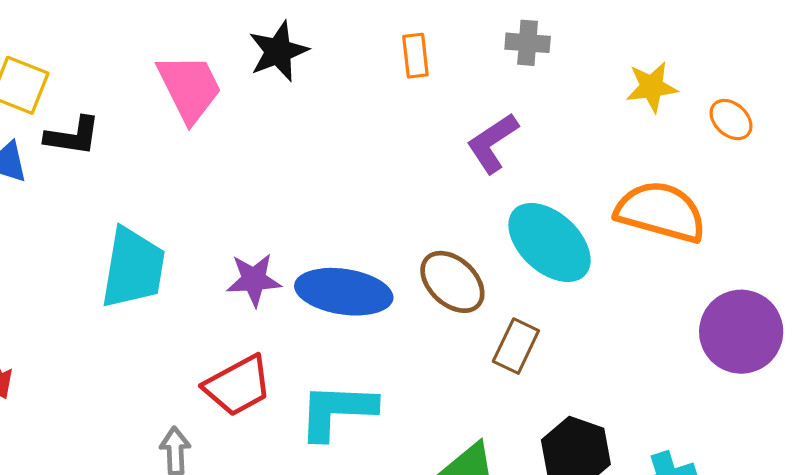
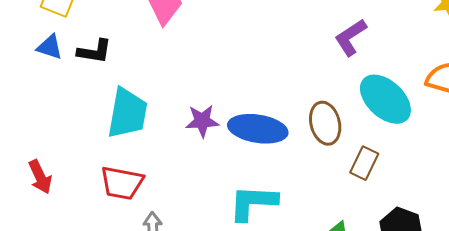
black L-shape: (73, 136) -> (94, 51), moved
brown ellipse: (452, 282) -> (325, 123), turned 33
red trapezoid: (238, 386) -> (122, 183), moved, turned 39

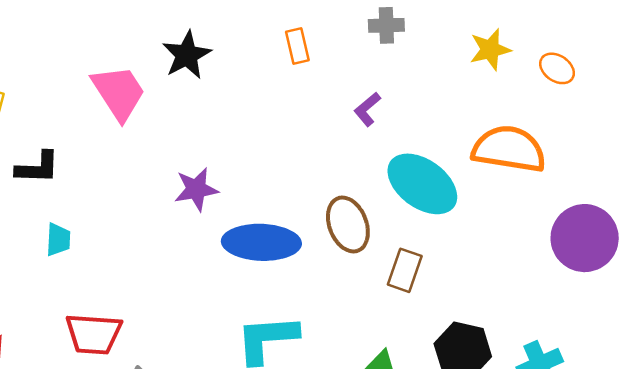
purple L-shape: (351, 37) -> (367, 109), size x0.7
cyan trapezoid: (127, 113) -> (58, 240), moved, size x0.5
purple star: (202, 121) -> (196, 189), moved

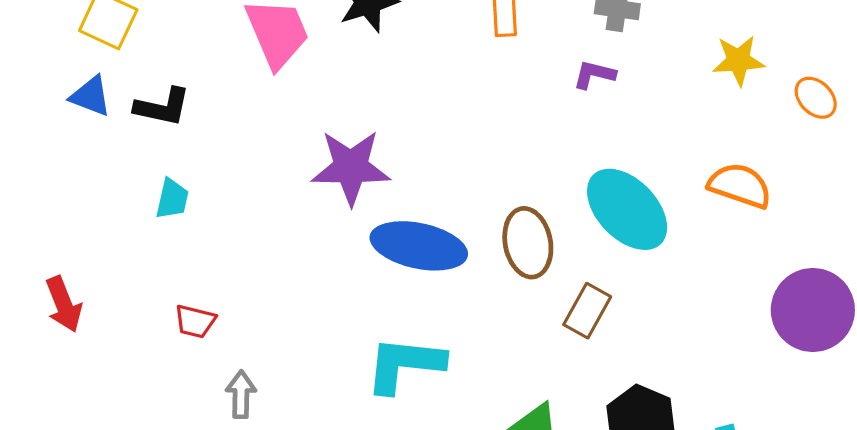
purple L-shape: (367, 109) -> (594, 74), moved, turned 44
orange semicircle: (509, 149) -> (740, 186), size x0.7
purple star: (196, 189) -> (351, 167), size x1.4
red trapezoid: (94, 334) -> (195, 321), size x0.6

